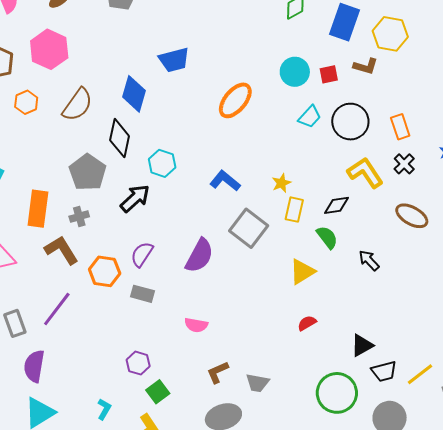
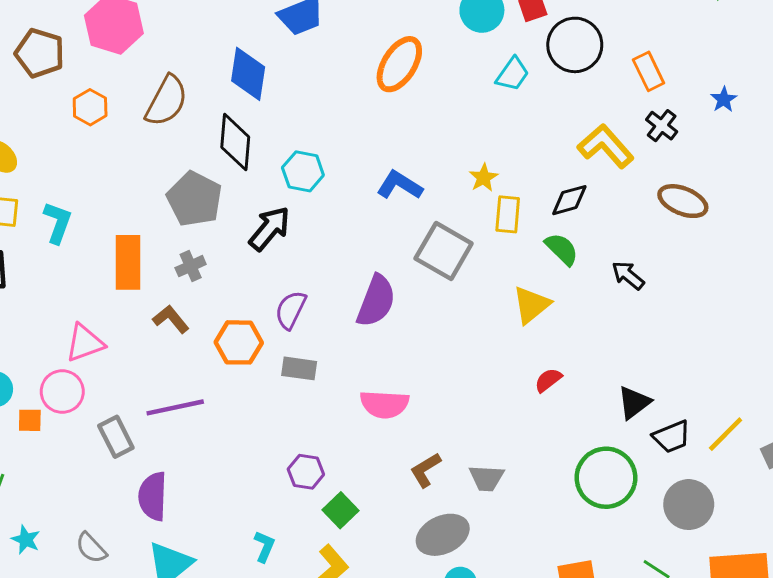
black circle: (350, 122) -> (575, 45), moved
brown L-shape: (62, 250) -> (171, 319), size x0.7
purple line: (57, 309) -> (175, 407), turned 48
pink semicircle: (196, 325) -> (384, 404), size x1.4

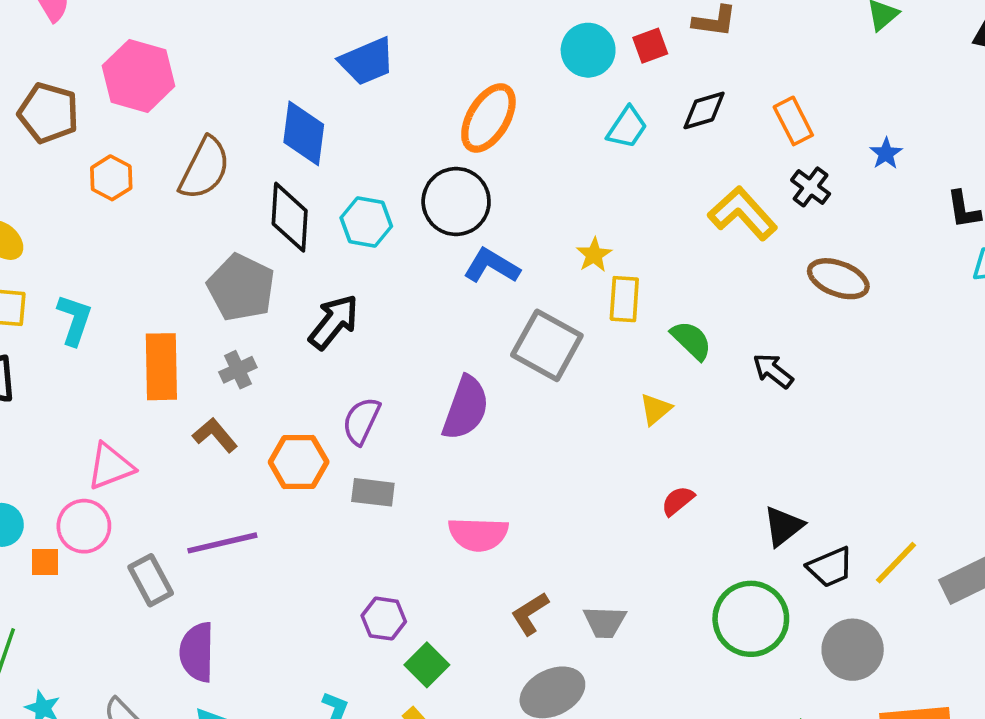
black circle: (575, 45) -> (456, 201), moved
cyan hexagon: (303, 171) -> (366, 222), moved
black diamond: (569, 200) -> (704, 110), moved
yellow triangle: (531, 305) -> (656, 409), size x0.7

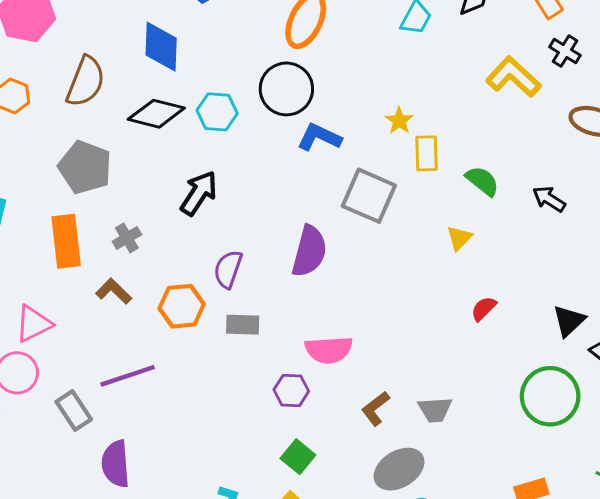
black diamond: (290, 217) -> (156, 114), turned -74
gray pentagon: (241, 288) -> (85, 167), moved
purple hexagon: (384, 619) -> (291, 390), moved

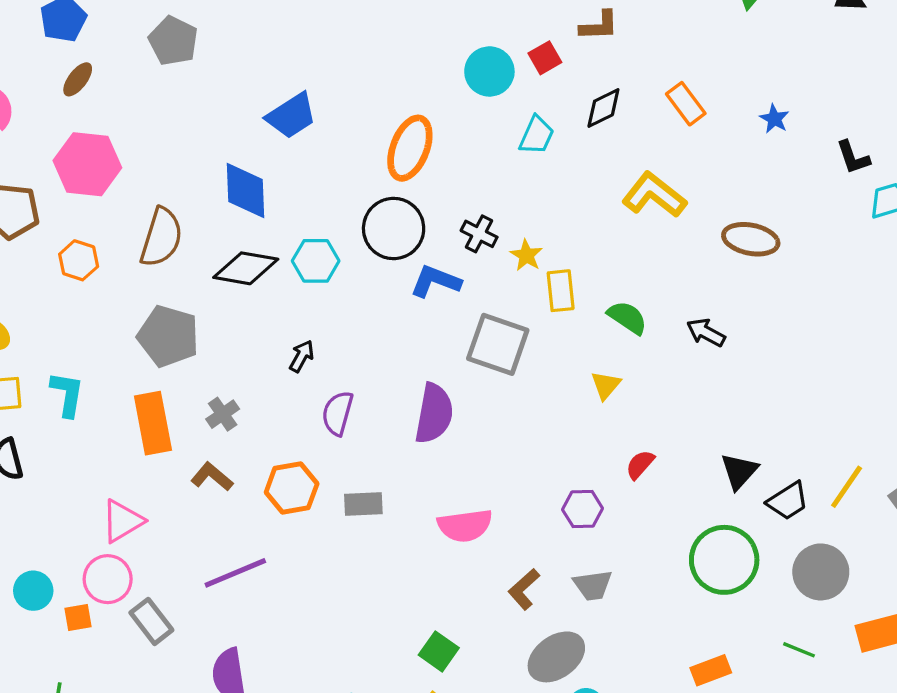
black cross: (565, 51) -> (479, 234), moved
black arrow: (199, 193) -> (302, 356), size x0.6
purple semicircle: (228, 269) -> (338, 413), moved
purple hexagon: (291, 390) -> (583, 509), moved
gray rectangle: (74, 411) -> (151, 621), moved

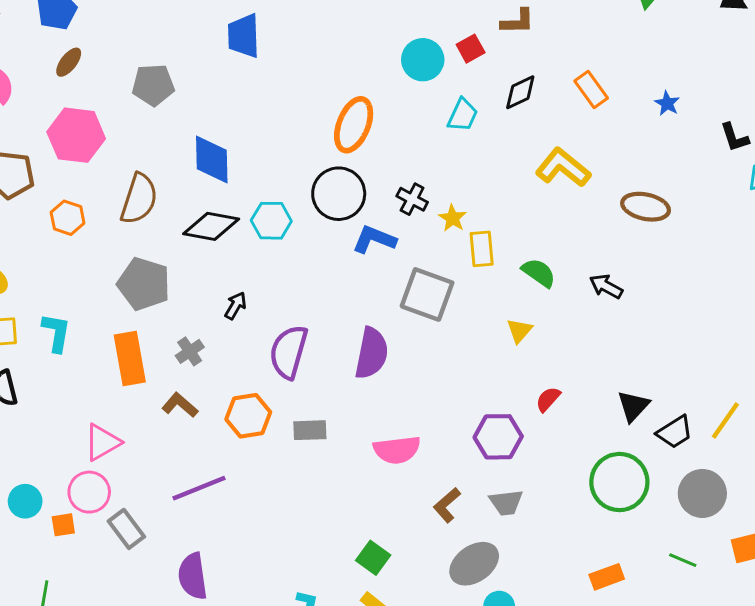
gray pentagon: (173, 41) -> (153, 85), moved, turned -30
blue trapezoid: (291, 116) -> (244, 36), moved, turned 120
black arrow: (302, 356) -> (236, 306), moved
purple semicircle: (338, 413) -> (289, 352), size x1.4
purple hexagon: (583, 509) -> (498, 437), size x1.4

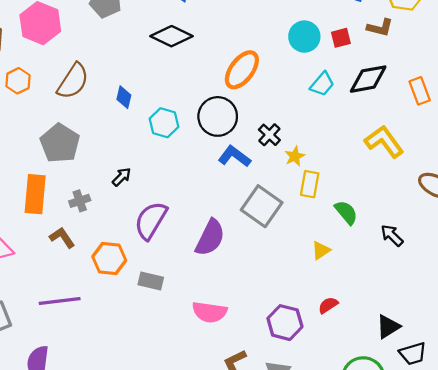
black diamond: (520, 92) -> (368, 79), size x1.4
blue diamond: (212, 159) -> (124, 97), moved, size x0.6
black diamond: (211, 226) -> (172, 36), moved

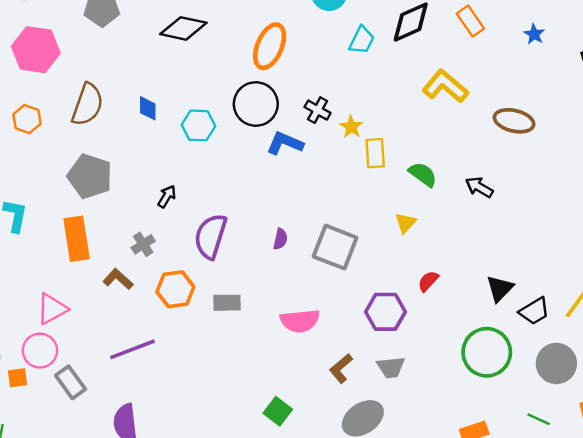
gray cross: (80, 201) -> (143, 244), moved
gray square: (262, 206) -> (335, 247), moved
purple semicircle: (210, 238) -> (280, 239), size x0.5

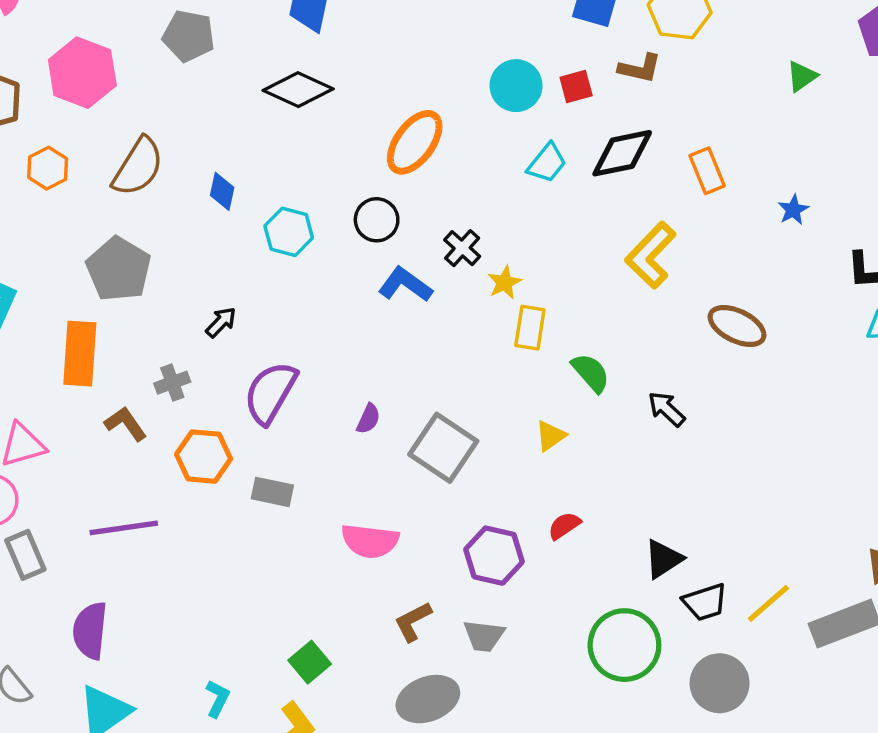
yellow L-shape: (445, 86) -> (651, 255), turned -99
black circle: (256, 104) -> (377, 220), size x0.7

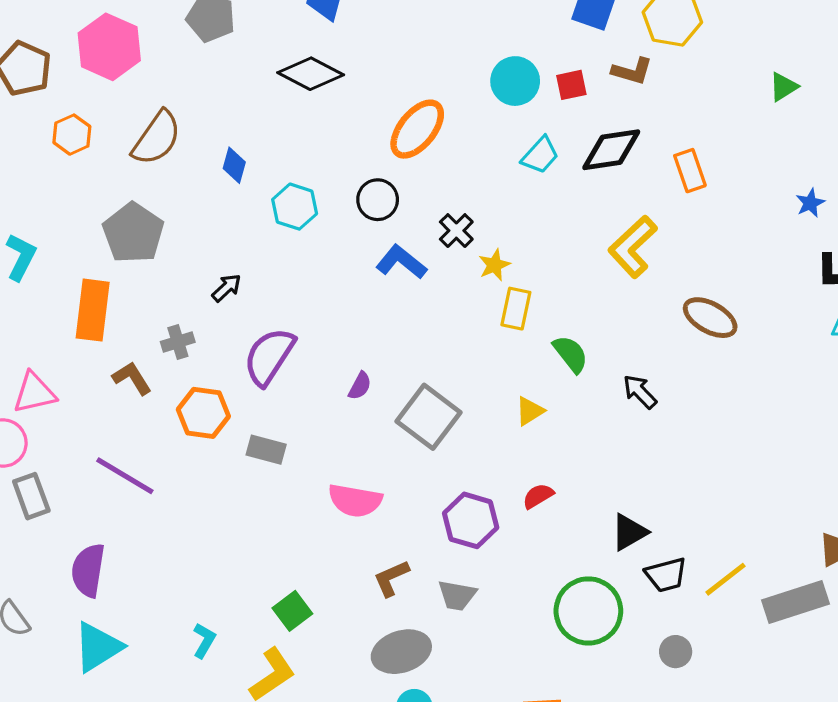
blue star: (793, 210) -> (810, 203), moved
purple line: (124, 528) -> (125, 476), turned 36
gray circle: (720, 683) -> (676, 652), size x0.6

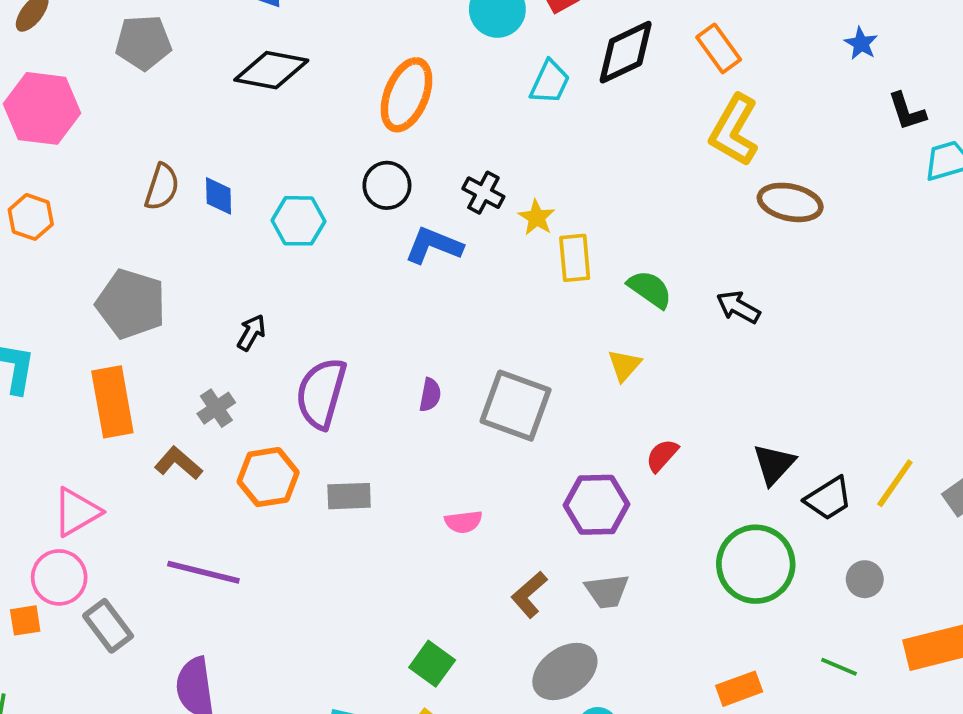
brown semicircle: (157, 138) -> (162, 187), moved, size x0.7
yellow L-shape: (633, 247) -> (734, 130), moved
pink semicircle: (355, 500) -> (463, 522), size x0.6

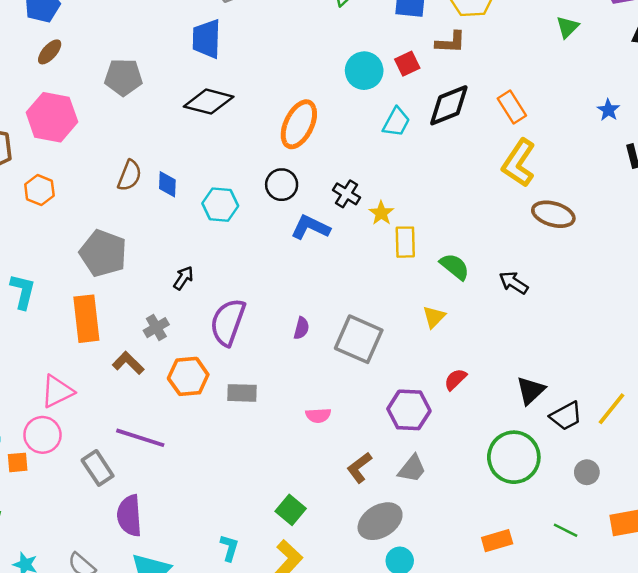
gray trapezoid: (607, 591) -> (412, 469), turned -48
gray rectangle: (108, 626) -> (98, 468), moved

